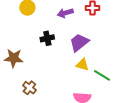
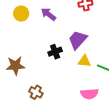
purple arrow: (65, 13) -> (48, 14), moved, turned 63
black cross: (47, 38) -> (55, 52), moved

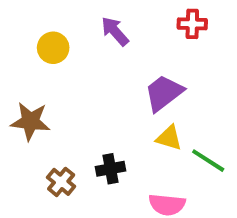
yellow circle: (21, 14) -> (53, 48), moved
black cross: (55, 52) -> (111, 169), moved

